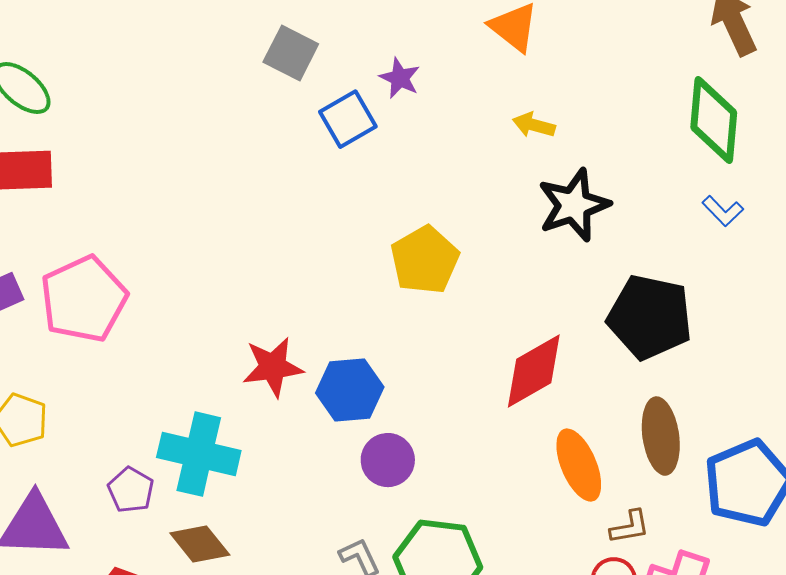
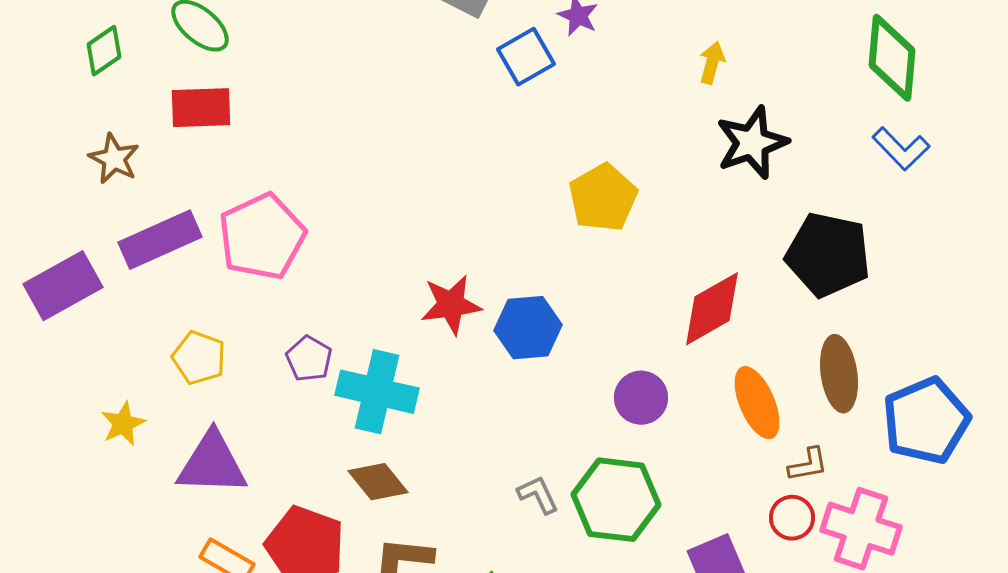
yellow arrow: (534, 125) -> (712, 63), turned 90
blue L-shape: (723, 211) -> (901, 149), size x1.4
purple circle: (388, 460) -> (641, 398), moved
purple pentagon: (131, 490) -> (309, 359), moved

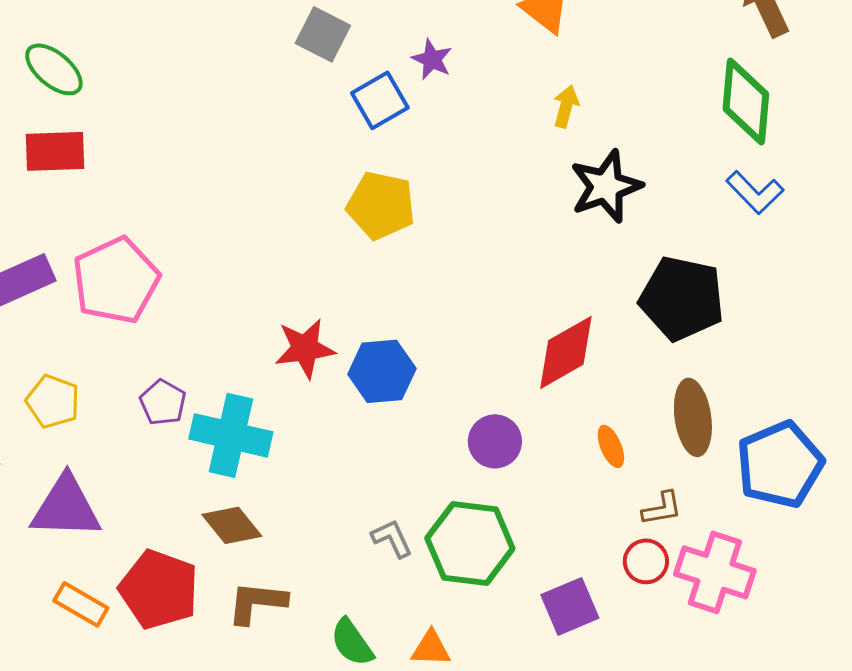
yellow pentagon: (603, 198) -> (381, 205), moved, turned -30
orange ellipse: (757, 403) -> (611, 446), size x0.6

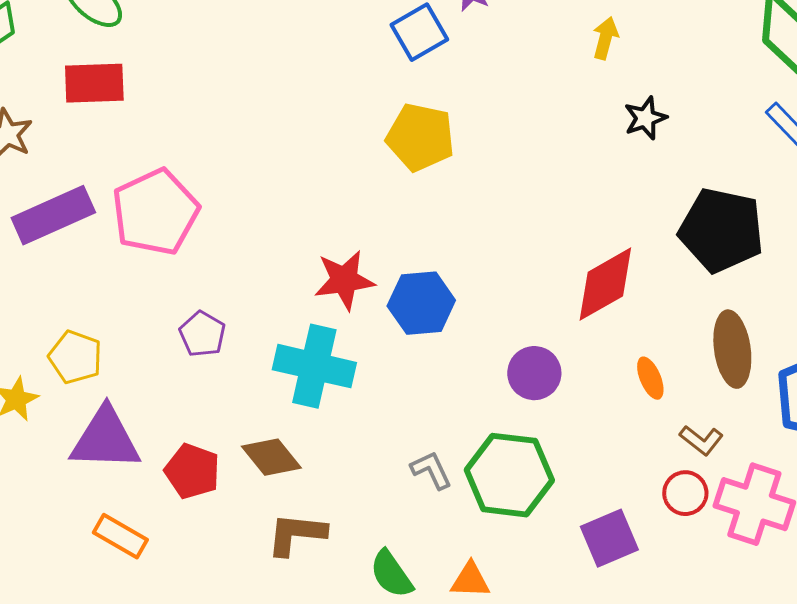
black star: (606, 186) -> (645, 118), size x0.6
yellow pentagon: (53, 401) -> (75, 357), moved
cyan cross: (231, 435) -> (314, 366), moved
brown L-shape: (662, 508) -> (701, 440), turned 48
red pentagon: (159, 589) -> (192, 471), moved, size x0.7

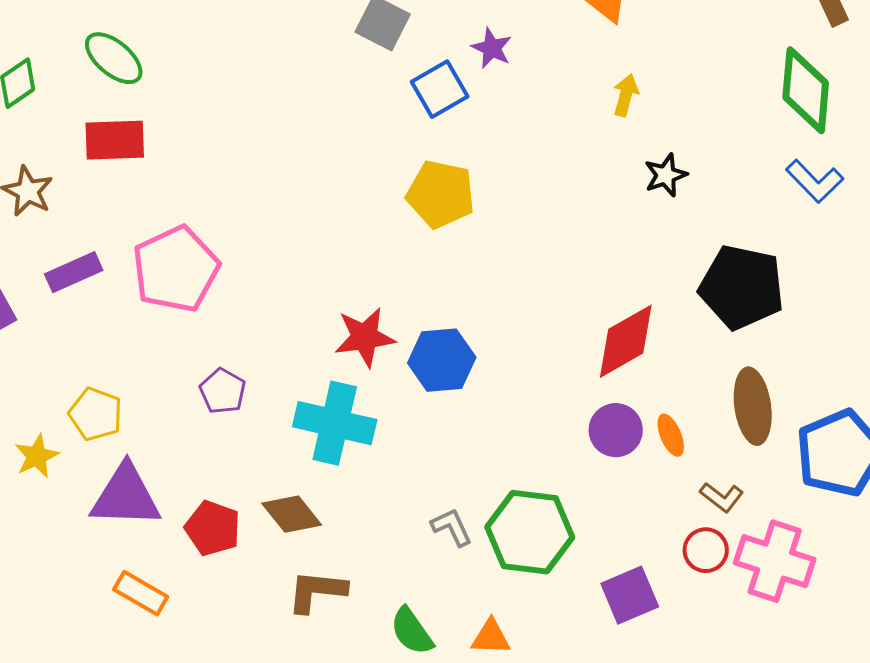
purple rectangle: (53, 215) -> (74, 272), size x0.7
purple circle: (534, 373) -> (616, 430), moved

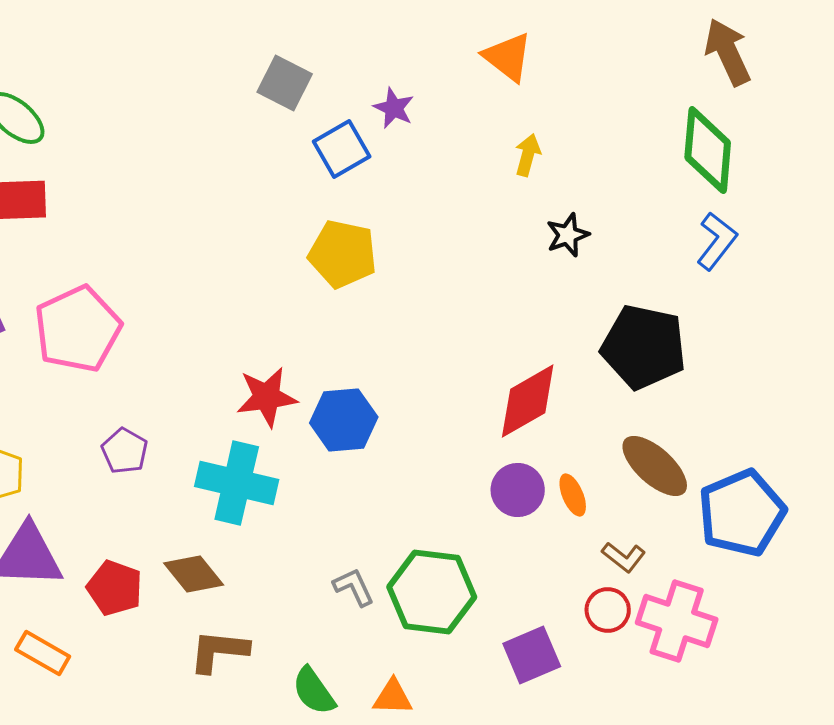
blue L-shape: (815, 181) -> (717, 241), turned -98
brown ellipse: (753, 406) -> (655, 466), turned -40

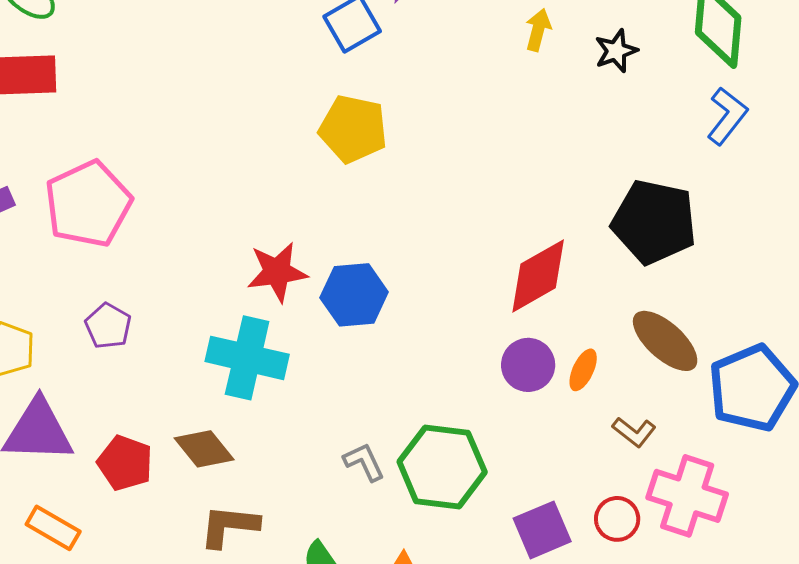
black star: (568, 235) -> (616, 51), moved
purple pentagon: (125, 451) -> (108, 326), moved
orange ellipse: (573, 495) -> (583, 370), turned 48
red circle: (608, 610) -> (617, 519), moved

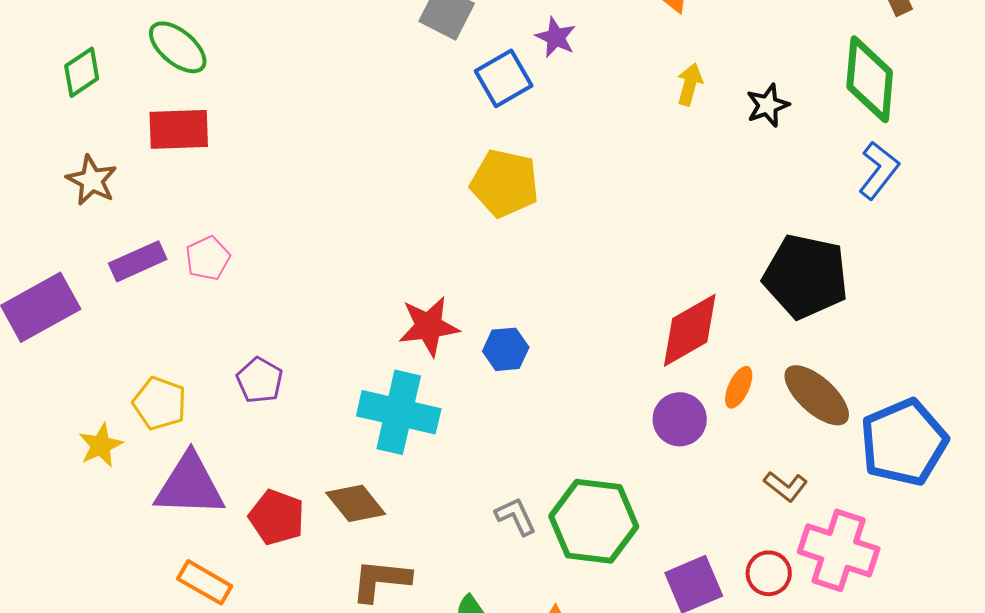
pink pentagon: (88, 204) -> (208, 258), moved, size x0.5
blue hexagon: (354, 295) -> (506, 349), size x0.7
orange ellipse: (583, 370) -> (739, 387), moved

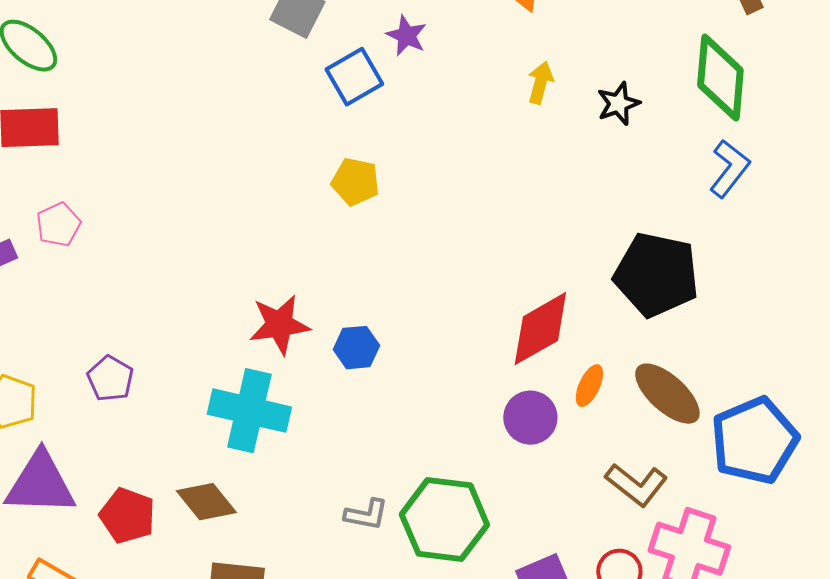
yellow pentagon: (505, 183) -> (355, 182), size x0.7
pink pentagon: (208, 258) -> (58, 225), moved
brown L-shape: (786, 486) -> (636, 485), size x1.4
gray L-shape: (516, 516) -> (366, 515), turned 126

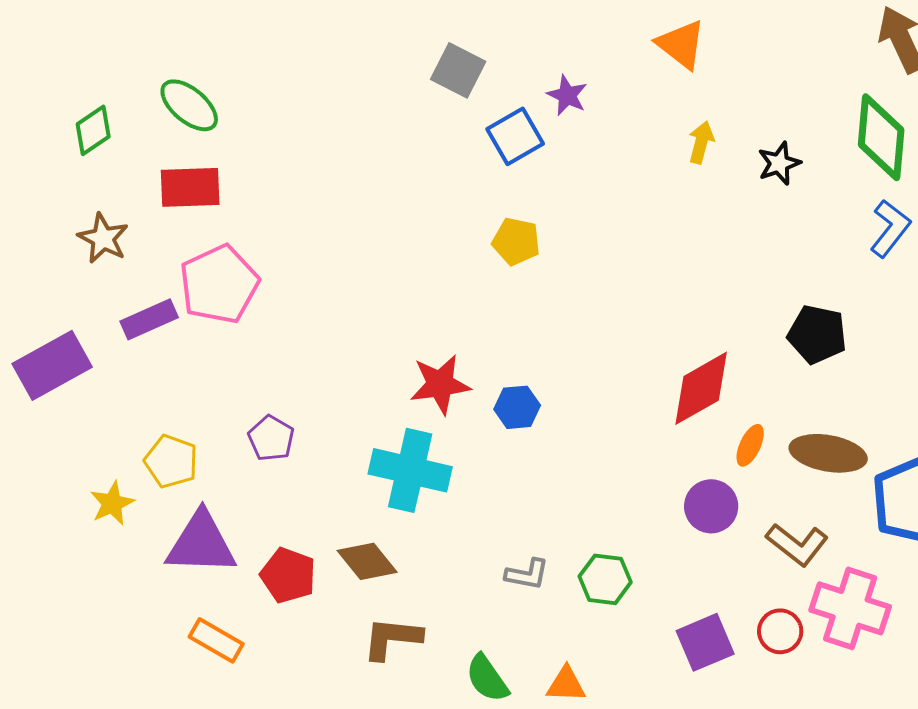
pink pentagon: (58, 225) -> (219, 284), size x1.8
black pentagon: (656, 275) -> (817, 334), size x0.7
brown ellipse: (667, 394) -> (828, 453), turned -32
purple circle: (530, 418) -> (711, 506), moved
green hexagon: (444, 520) -> (605, 579), size x0.6

